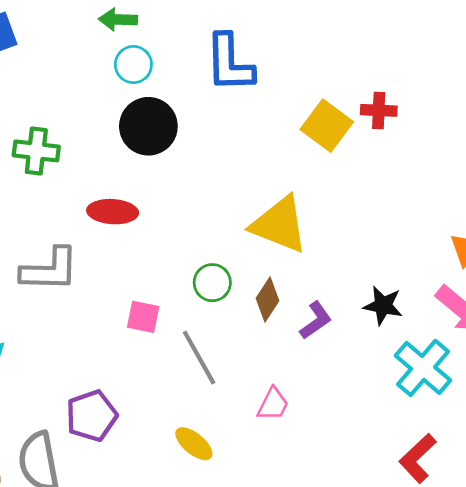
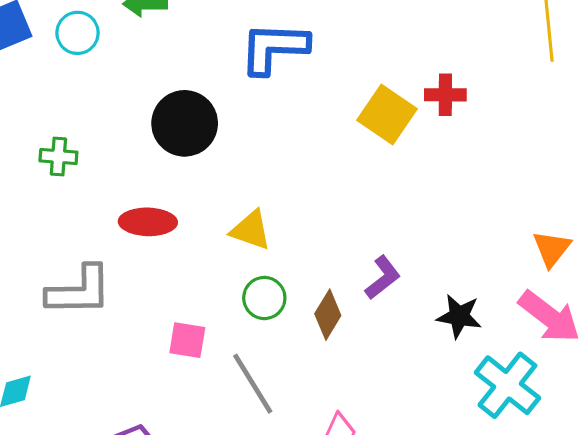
blue L-shape: (230, 63) -> (274, 48), turned 96
cyan circle: (133, 65) -> (78, 33), moved
green cross: (36, 151) -> (58, 157), size x0.7
yellow triangle: (279, 225) -> (251, 230), moved, size x0.6
purple L-shape: (316, 320) -> (383, 278), moved

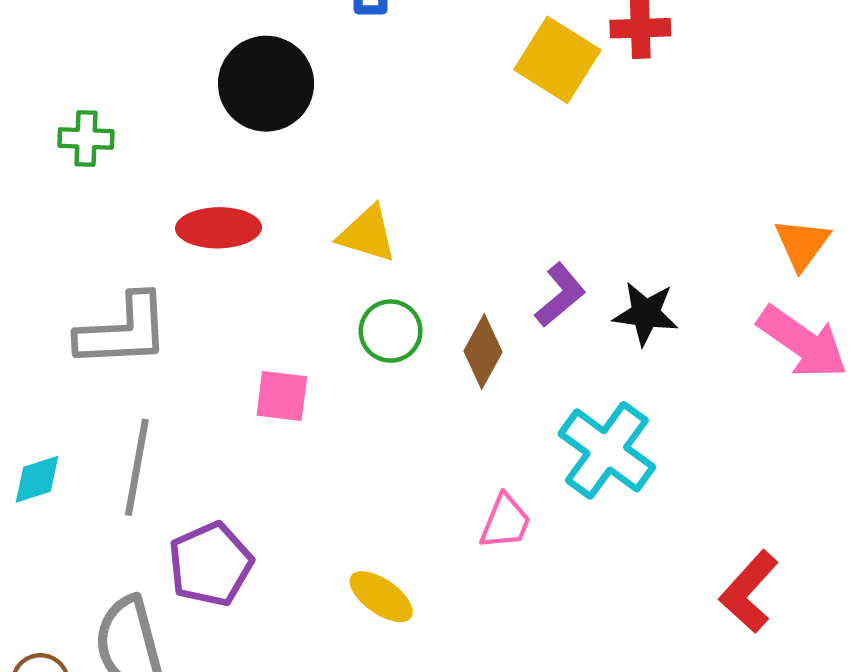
black star: (459, 316) -> (646, 314), moved
gray line: (253, 384) -> (137, 467), moved, turned 44
cyan cross: (507, 385) -> (607, 450), moved

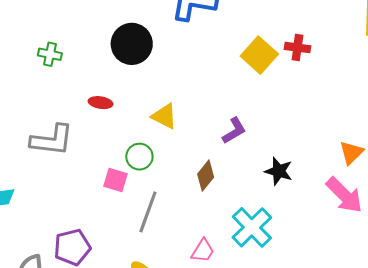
red ellipse: (218, 228) -> (101, 103), size x0.7
purple L-shape: (560, 295) -> (234, 131), moved
green circle: (391, 331) -> (139, 157), moved
gray line: (137, 467) -> (148, 212), moved

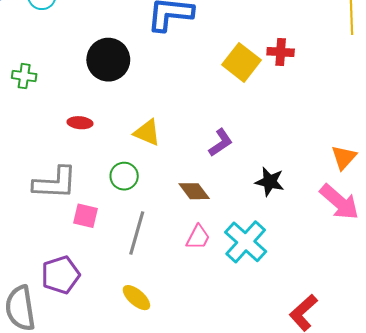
gray L-shape: (52, 140) -> (55, 183), moved
brown diamond: (206, 176) -> (194, 191), turned -72
pink square: (116, 180) -> (86, 216), moved
pink trapezoid: (203, 251) -> (198, 237), moved

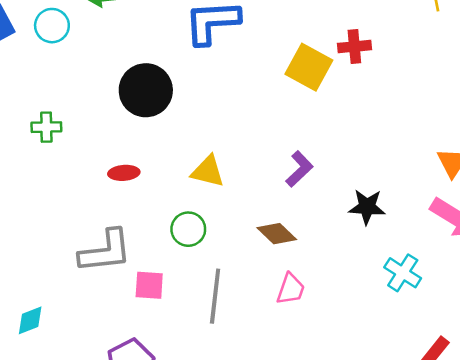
cyan cross: (246, 242) -> (403, 273), moved, size x0.7

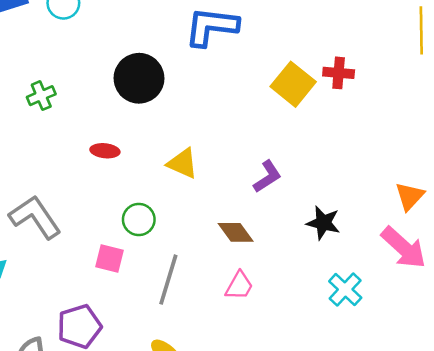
green cross: (46, 127) -> (41, 96), turned -32
green circle: (188, 229) -> (139, 220), moved
gray L-shape: (105, 251) -> (35, 217), moved, turned -128

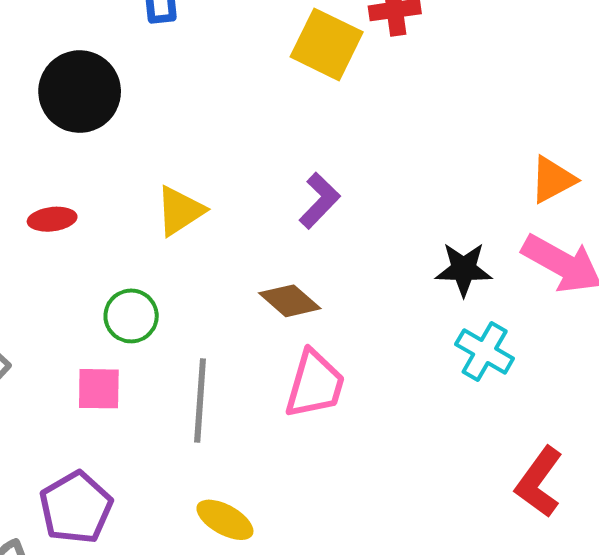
yellow triangle: (183, 163) -> (180, 211), turned -44
orange triangle: (410, 196) -> (553, 180), turned 32
black star: (323, 223) -> (464, 269), moved
pink trapezoid: (239, 286) -> (315, 384), size x1.4

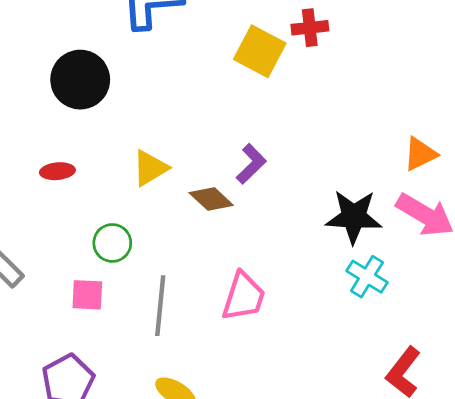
black star: (464, 269) -> (354, 217), size x1.4
brown diamond: (290, 301) -> (211, 199), moved

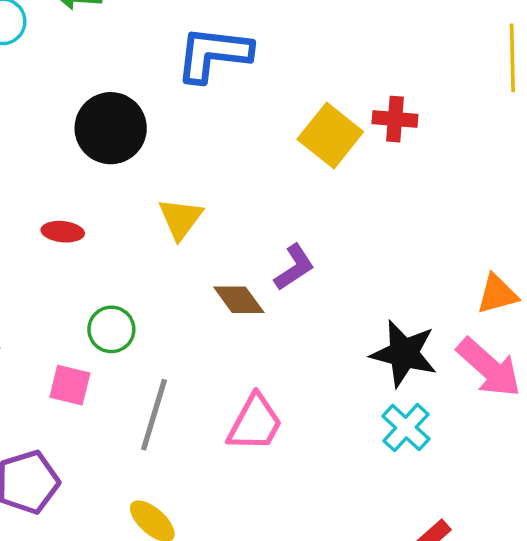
yellow triangle: (150, 168) -> (180, 219), moved, turned -33

